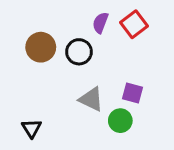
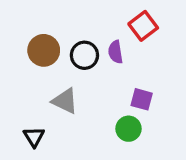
purple semicircle: (100, 23) -> (115, 52), moved, turned -30
gray triangle: (91, 99) -> (65, 101), moved

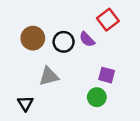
purple semicircle: (115, 52) -> (87, 39), turned -35
gray triangle: (65, 101) -> (49, 76), turned -40

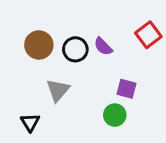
red square: (108, 20) -> (148, 35), moved
gray triangle: (49, 76) -> (58, 90), turned -35

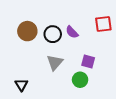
red square: (148, 35) -> (103, 24), turned 30
gray triangle: (58, 90) -> (55, 63), moved

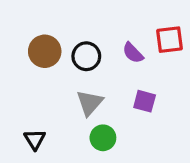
purple semicircle: (72, 32) -> (133, 53), moved
green circle: (80, 80) -> (103, 138), moved

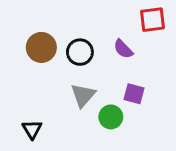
red square: (170, 40) -> (152, 20), moved
green circle: (103, 138) -> (111, 117), moved

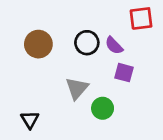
black circle: (80, 52) -> (87, 43), moved
purple square: (134, 94) -> (124, 73), moved

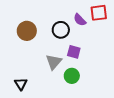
purple semicircle: (114, 46) -> (80, 20), moved
purple square: (124, 73) -> (74, 52), moved

